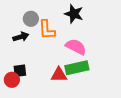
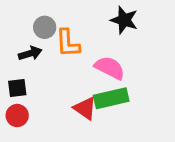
black star: (74, 14) -> (124, 20), moved
black square: (20, 71) -> (17, 88), moved
red triangle: (59, 75) -> (85, 108), turned 36

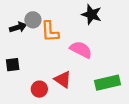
black arrow: (30, 53) -> (18, 27), moved
green rectangle: (111, 98) -> (107, 83), moved
red circle: (17, 116) -> (39, 89), moved

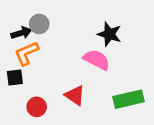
black star: (92, 14) -> (109, 34), moved
orange L-shape: (50, 32) -> (26, 53), moved, turned 70
red circle: (39, 89) -> (37, 107), moved

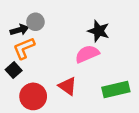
pink semicircle: (97, 60) -> (87, 54), turned -50
black square: (15, 78) -> (14, 70), turned -35
red circle: (37, 107) -> (33, 96), size x1.5

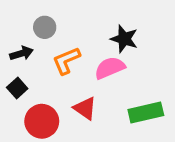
black arrow: (19, 30) -> (22, 53), moved
orange L-shape: (24, 48) -> (66, 61), moved

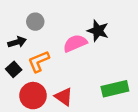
orange L-shape: (66, 61) -> (39, 61), moved
pink semicircle: (110, 68) -> (75, 43), moved
red triangle: (85, 108) -> (64, 97), moved

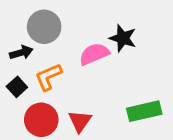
gray circle: (35, 22) -> (44, 27), size x1.5
red triangle: (64, 97) -> (80, 121), turned 30

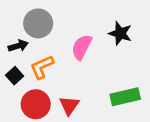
black star: (123, 38) -> (120, 33), moved
pink semicircle: (94, 54) -> (82, 47), turned -40

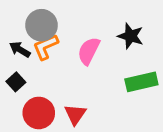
black arrow: (18, 46) -> (20, 49), turned -132
orange L-shape: (42, 67) -> (46, 47), moved
green rectangle: (125, 97) -> (141, 82), moved

